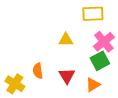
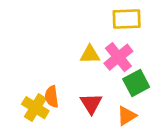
pink cross: (104, 42) -> (118, 57), moved
yellow cross: (15, 84) -> (35, 108), moved

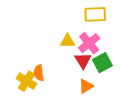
red triangle: (91, 103) -> (83, 61), moved
orange triangle: (127, 116) -> (86, 86), moved

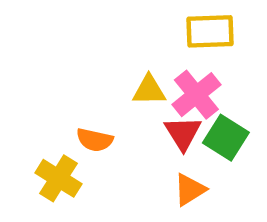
green square: (102, 63) -> (226, 138), turned -30
orange semicircle: (39, 73) -> (95, 140), moved, turned -70

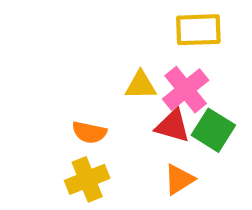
red triangle: (183, 133) -> (173, 126), turned -42
yellow cross: (59, 178) -> (87, 179), moved, turned 36

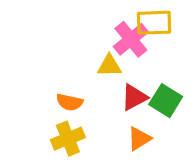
pink cross: (186, 90) -> (131, 39), moved
red triangle: (173, 126) -> (134, 97), turned -44

